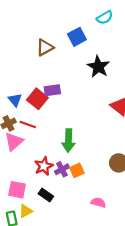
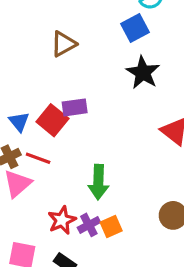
blue square: (77, 37) -> (135, 28), moved

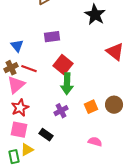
red square: (52, 120) -> (63, 65), moved
red star: (62, 220) -> (20, 108), moved
orange square: (111, 227) -> (91, 107), moved

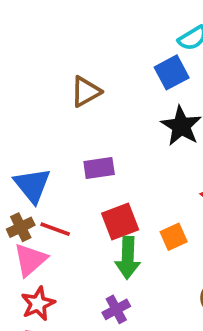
blue triangle: (17, 46) -> (32, 185), size x1.5
red square: (63, 65) -> (120, 221), turned 30
orange square: (91, 107) -> (174, 237), moved

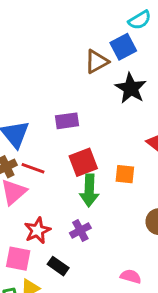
brown triangle: (86, 92) -> (97, 62), moved
orange square: (174, 237) -> (125, 174), turned 30
red star: (38, 304) -> (37, 230), moved

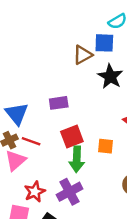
blue square: (123, 47) -> (104, 43), turned 30
purple cross: (80, 230) -> (69, 192), size x1.5

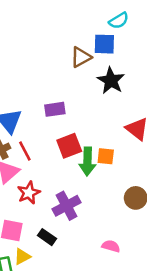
red line: (31, 141) -> (25, 151), turned 42
green arrow: (77, 159) -> (87, 161), moved
red star: (35, 192) -> (29, 193), moved

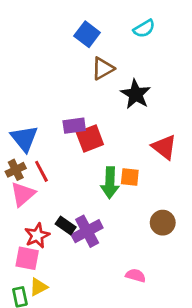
blue square: (104, 44) -> (87, 34), moved, turned 35
red square: (69, 146) -> (90, 138), moved
red star: (29, 193) -> (37, 235), moved
black rectangle: (47, 237) -> (66, 226), moved

